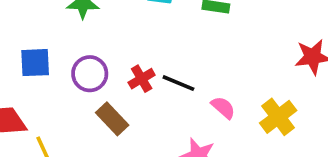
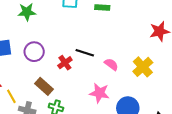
red cross: (142, 79) -> (65, 63), moved
brown rectangle: (112, 119) -> (44, 86), moved

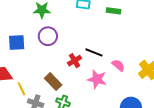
purple circle: (34, 52) -> (48, 36), moved
pink star: (99, 93) -> (97, 79), moved

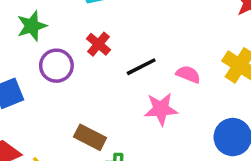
black line: (94, 52) -> (141, 67), turned -30
red cross: (75, 61) -> (98, 44), moved

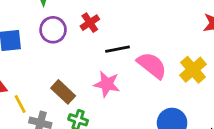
pink semicircle: (188, 74) -> (152, 65), size x1.6
pink star: (161, 109) -> (107, 84), moved

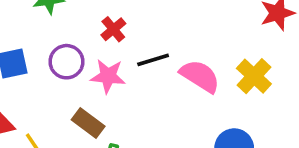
purple circle: (53, 30) -> (67, 62), moved
pink star: (107, 84) -> (108, 76), moved

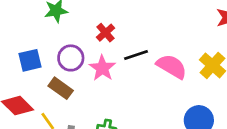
pink star: (108, 76) -> (102, 68), turned 30
brown rectangle: (88, 123) -> (61, 88), moved

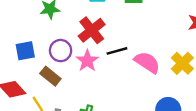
red cross: (106, 33) -> (92, 30), size x1.6

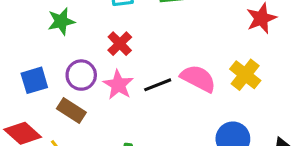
red cross: (92, 30) -> (120, 44), size x0.7
black line: (117, 51) -> (158, 85), moved

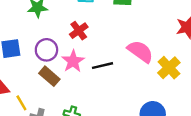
pink semicircle: (198, 78) -> (140, 51), moved
brown rectangle: (71, 111) -> (49, 76), moved

